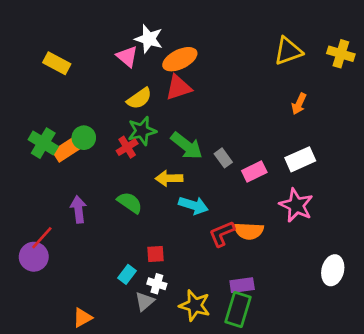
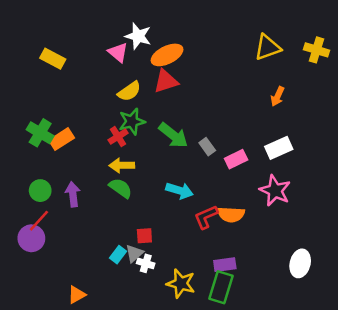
green circle: (84, 138) -> (40, 191), moved
yellow arrow: (169, 178) -> (122, 165), moved
white ellipse: (333, 270) -> (300, 263), moved
gray triangle: (145, 301) -> (134, 253), moved

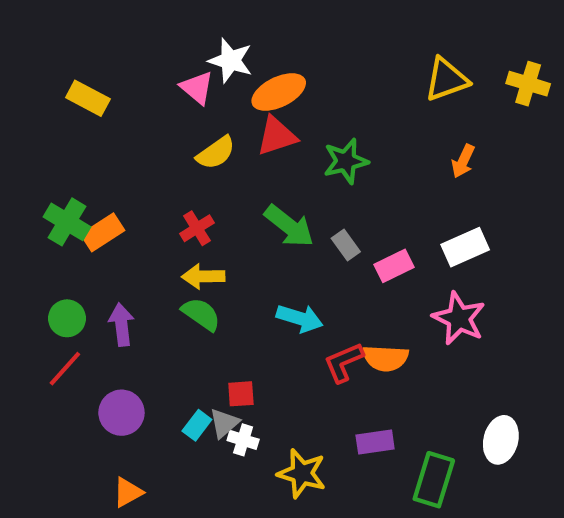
green star: (132, 121) -> (346, 161), moved
purple circle: (31, 238) -> (121, 413), moved
green rectangle: (221, 287) -> (434, 480), moved

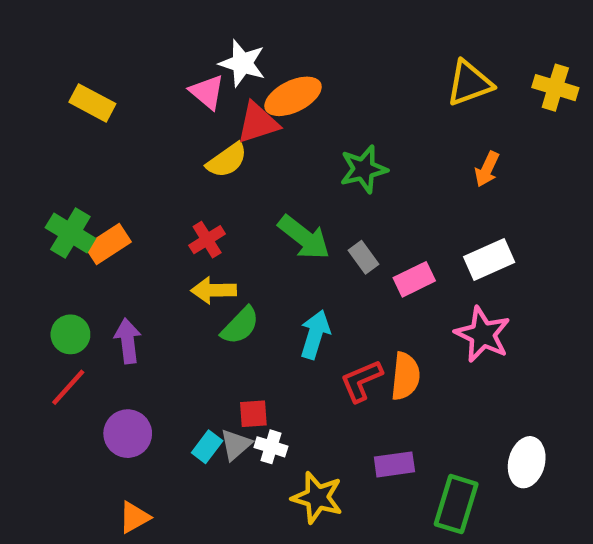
red triangle: (277, 136) -> (258, 123), moved
green semicircle: (201, 314) -> (240, 326), moved, turned 99
cyan arrow: (300, 318) -> (315, 334), turned -90
orange semicircle: (386, 358) -> (405, 376), turned -87
white cross: (243, 440) -> (271, 447), moved

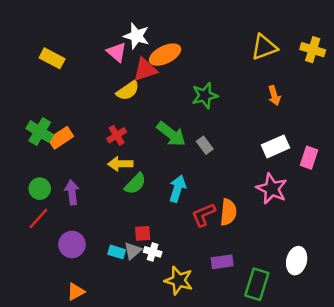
orange arrow: (487, 169) -> (274, 96), turned -42
pink rectangle: (414, 279) -> (309, 158), moved, turned -45
cyan rectangle: (207, 447) -> (117, 252), turned 70

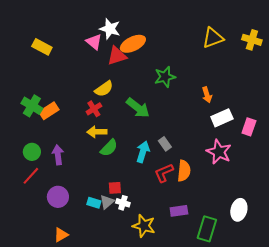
yellow semicircle: (128, 91) -> (104, 89), moved
orange arrow: (274, 96) -> (207, 95), moved
gray rectangle: (205, 145) -> (165, 144), moved

